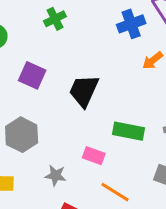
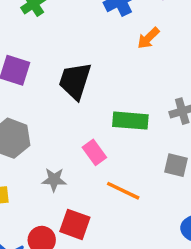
pink rectangle: (94, 156) -> (94, 152), turned 40

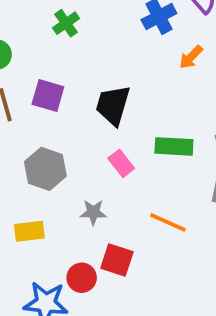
pink rectangle: (94, 152) -> (121, 163), moved

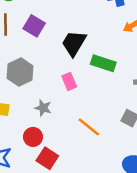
green rectangle: (174, 146) -> (103, 63), moved
red square: (117, 260) -> (47, 158), moved
red circle: (82, 278) -> (33, 137), moved

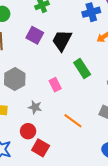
purple square: (34, 26) -> (35, 35), moved
black trapezoid: (74, 43) -> (62, 40), moved
green rectangle: (103, 63) -> (82, 68), turned 42

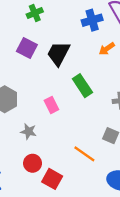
orange line: (73, 121) -> (84, 154), moved
red circle: (28, 131) -> (33, 163), moved
red square: (41, 148) -> (52, 179), moved

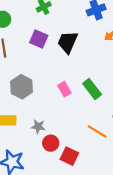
green rectangle: (82, 86) -> (92, 89), moved
gray star: (29, 131) -> (38, 127), moved

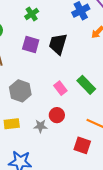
red circle: (51, 143) -> (57, 115), moved
red square: (69, 156) -> (82, 145), moved

